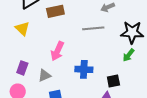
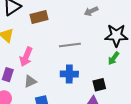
gray line: (93, 28) -> (70, 45), moved
pink arrow: (57, 51) -> (26, 57), moved

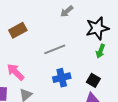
pink arrow: (26, 57) -> (15, 72), turned 126
black square: (99, 85) -> (93, 80), turned -32

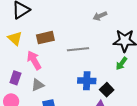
brown rectangle: (18, 30) -> (45, 38), moved
blue cross: (62, 78) -> (87, 81), moved

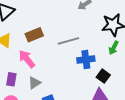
blue cross: (87, 81) -> (86, 60), moved

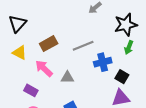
purple rectangle: (11, 79) -> (31, 90), turned -64
gray triangle: (34, 83) -> (67, 77), moved, turned 40

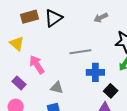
black triangle: (17, 24) -> (53, 18), moved
brown rectangle: (49, 44) -> (30, 17), moved
gray triangle: (67, 77) -> (57, 88), moved

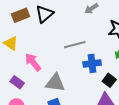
gray triangle: (57, 88) -> (55, 83), size x1.5

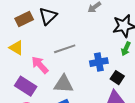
gray line: (75, 45) -> (65, 49), moved
purple rectangle: (17, 82) -> (26, 86), size x1.5

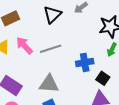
black triangle: (48, 16) -> (52, 15), moved
pink arrow: (40, 65) -> (24, 46), moved

